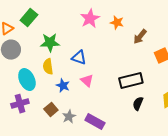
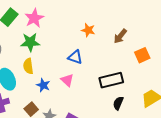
pink star: (90, 19) -> (34, 18), moved
orange star: (117, 23) -> (88, 30), moved
blue triangle: (79, 58) -> (75, 57), moved

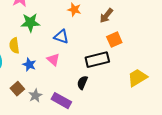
green star: (30, 42) -> (30, 23), moved
orange square: (142, 55) -> (114, 40), moved
black semicircle: (118, 103) -> (82, 83), moved

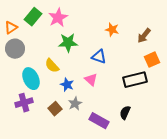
yellow semicircle: (14, 46) -> (52, 66), turned -35
black semicircle: (82, 83) -> (125, 113), moved
gray star: (35, 96) -> (75, 104), moved

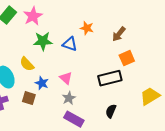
blue triangle: (99, 57) -> (70, 44), moved
gray star: (75, 104) -> (69, 98), moved
brown square: (55, 109) -> (29, 98), moved, turned -32
black semicircle: (125, 113) -> (111, 111), moved

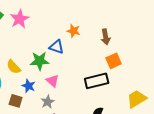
brown arrow: (119, 34) -> (106, 37), turned -49
green star: (43, 41) -> (40, 61), moved
gray star: (69, 98) -> (48, 102), moved

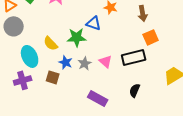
pink triangle: (53, 81) -> (106, 61), moved
gray star: (48, 102) -> (85, 63), moved

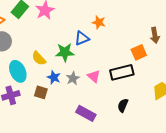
brown arrow: (143, 13) -> (155, 35), moved
blue triangle: (94, 23) -> (82, 38), turned -42

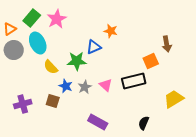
cyan ellipse: (18, 71) -> (38, 43), moved
black semicircle: (123, 105) -> (144, 123), moved

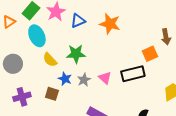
orange star: (111, 31) -> (110, 24), size x1.5
blue triangle: (94, 47) -> (78, 21), moved
gray circle: (14, 50) -> (13, 64), moved

